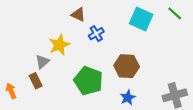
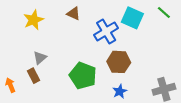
blue cross: (96, 34) -> (106, 31), moved, size x1.6
yellow star: (59, 45) -> (34, 20), moved

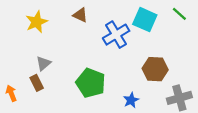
brown hexagon: (119, 62) -> (155, 69), moved

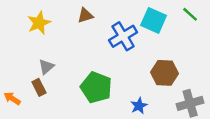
brown triangle: (80, 15) -> (85, 16), turned -42
orange arrow: (11, 93) -> (12, 98), turned -35

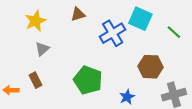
green line: (190, 14) -> (174, 32), moved
gray triangle: (46, 67) -> (42, 49), moved
orange arrow: (12, 98) -> (11, 90), turned -32

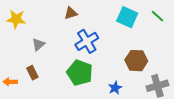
yellow star: (36, 21) -> (16, 19), moved, turned 30
green line: (174, 32) -> (157, 16), moved
blue cross: (113, 33) -> (87, 41), moved

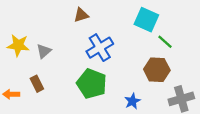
green line: (157, 16) -> (165, 42), moved
yellow star: (16, 19) -> (18, 45), moved

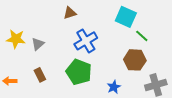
brown rectangle: (37, 84) -> (40, 75), moved

